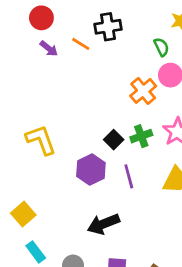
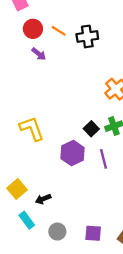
orange line: (81, 44) -> (59, 31), moved
black arrow: (103, 224) -> (43, 199), moved, size x0.6

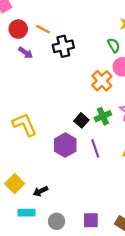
black cross: (87, 36) -> (63, 46), moved
cyan rectangle: (27, 220) -> (26, 213), turned -49

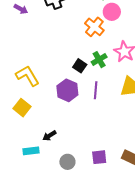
purple line: (95, 148) -> (96, 90), turned 30
yellow square: (15, 184) -> (22, 108), moved
cyan rectangle: (26, 213) -> (31, 151), moved

